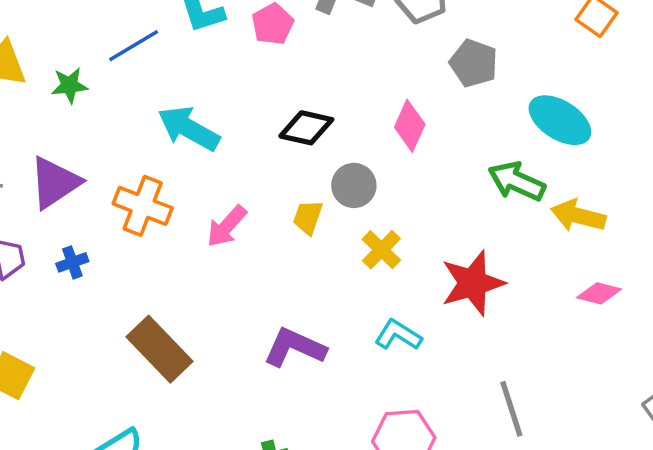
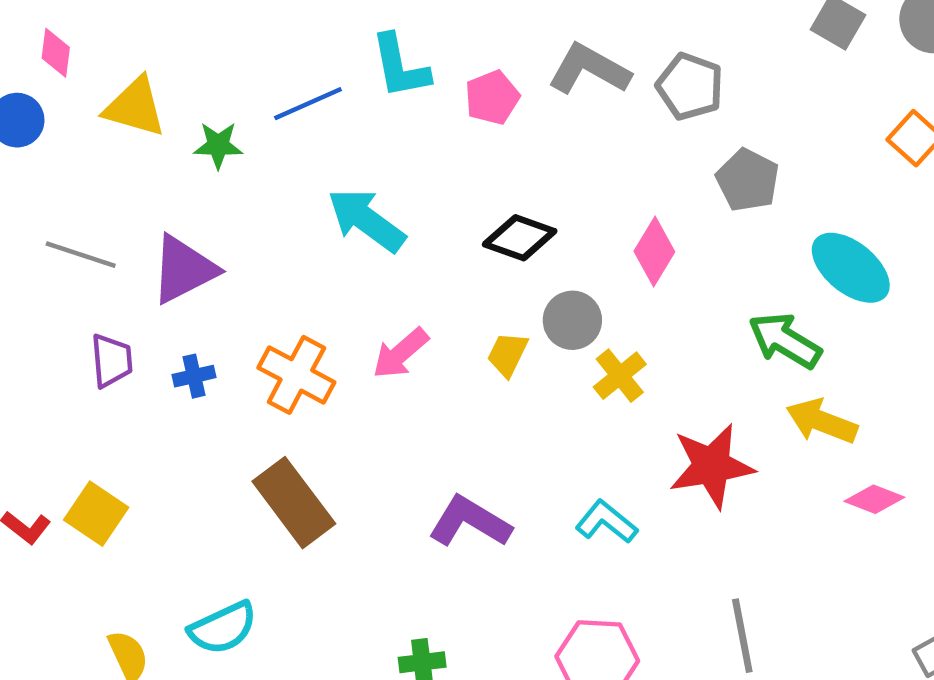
orange cross: (143, 206) -> (296, 375), moved
yellow arrow: (578, 216) -> (822, 421), moved
yellow cross: (381, 250) -> (620, 376), moved

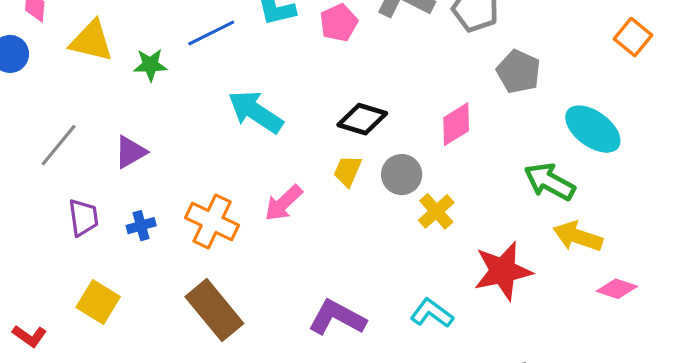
pink diamond: (654, 252) -> (456, 124), turned 30
gray line: (81, 255) -> (59, 145), turned -66
purple triangle: (184, 269) -> (130, 152), size x0.7
yellow trapezoid: (508, 354) -> (347, 171), moved
yellow square: (96, 514) -> (98, 302), moved

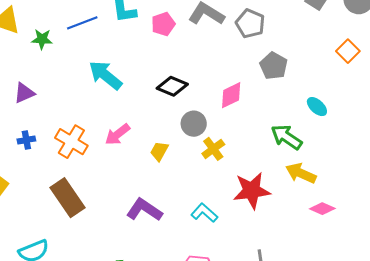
cyan ellipse: (593, 129) -> (317, 107), size x0.6
yellow trapezoid: (347, 171) -> (159, 151), moved

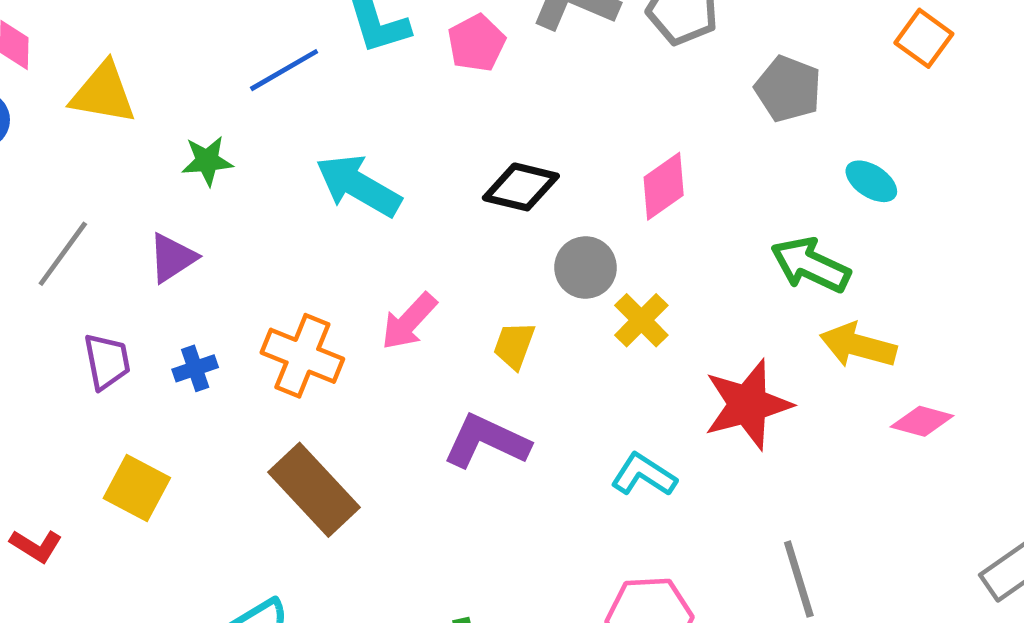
green star: (42, 39) -> (207, 161), moved
gray pentagon: (274, 66) -> (788, 89), moved
purple L-shape: (144, 210) -> (486, 441), moved

